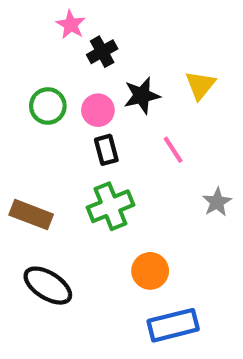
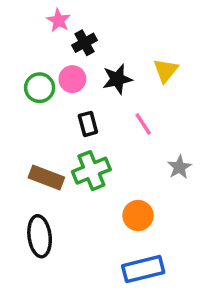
pink circle: (98, 110) -> (72, 79), moved
brown rectangle: (31, 215) -> (46, 177), moved
orange circle: (150, 271) -> (138, 215), moved
black ellipse: (48, 286) -> (40, 236), turned 51

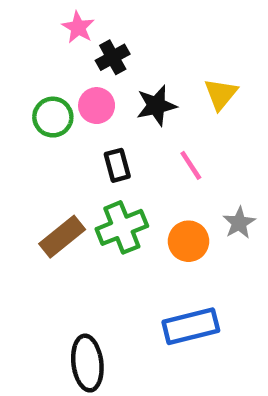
brown rectangle: (46, 177) -> (62, 237), turned -60
orange circle: (138, 215) -> (189, 241), moved
black ellipse: (40, 236) -> (87, 363), moved
blue rectangle: (143, 269) -> (191, 326), moved

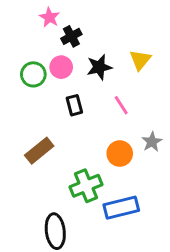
green cross: (122, 227) -> (86, 186), moved

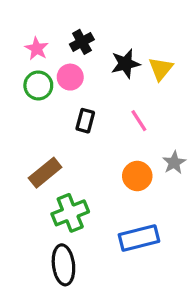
pink star: (49, 17) -> (37, 49), moved
black star: (99, 67) -> (126, 64), moved
black rectangle: (74, 105) -> (85, 121), turned 30
green cross: (86, 186) -> (70, 213), moved

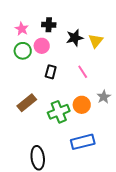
black cross: (82, 42) -> (49, 25), turned 32
green cross: (70, 213) -> (59, 112), moved

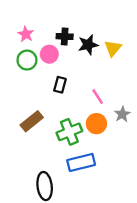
black cross: (49, 25) -> (65, 36), moved
pink line: (83, 72) -> (98, 97), moved
blue rectangle: (83, 142) -> (81, 162), moved

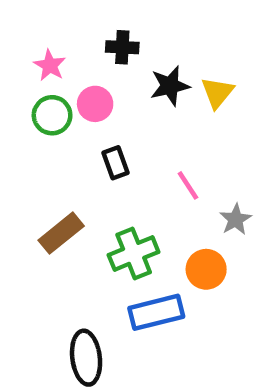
black cross: (65, 36) -> (122, 47), moved
black rectangle: (60, 85) -> (115, 163), turned -35
orange circle: (96, 124) -> (206, 269), moved

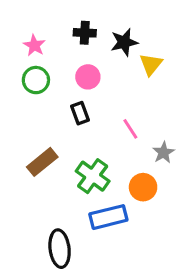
black star: (170, 86) -> (124, 42), moved
pink circle: (95, 104) -> (88, 77), moved
green cross: (134, 253) -> (93, 176), turned -32

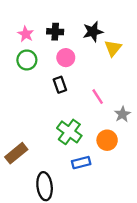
black cross: (85, 33) -> (55, 32), moved
brown rectangle: (42, 162) -> (16, 153), moved
blue rectangle: (108, 217) -> (81, 163), size x0.7

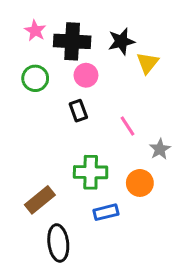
black cross: (55, 32) -> (72, 41), size x1.6
pink star: (26, 34) -> (35, 31), moved
green cross: (69, 132) -> (91, 172), turned -35
brown rectangle: (16, 153) -> (40, 200), moved

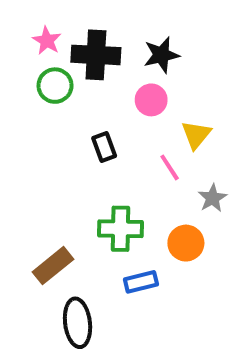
yellow triangle: (148, 63) -> (196, 135), moved
pink circle: (86, 75) -> (151, 100), moved
green circle: (35, 78) -> (55, 86), moved

